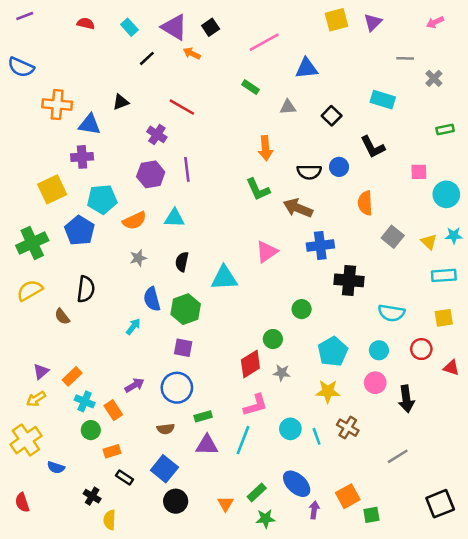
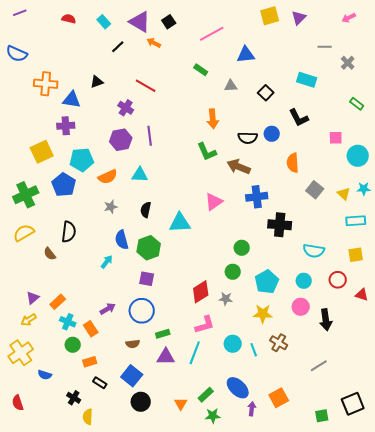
green rectangle: (445, 129) -> (357, 104), turned 48
green circle: (273, 339) -> (233, 272), moved
green square: (371, 515) -> (322, 416), moved

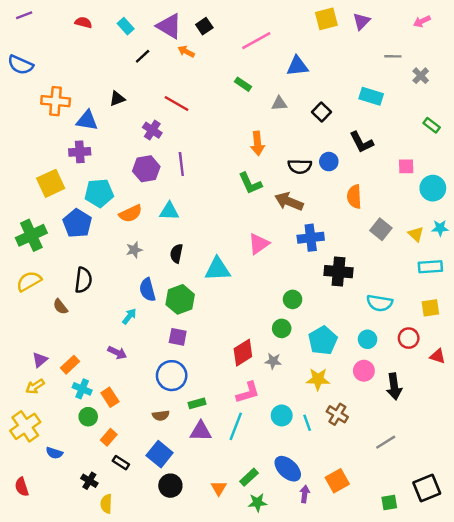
purple arrow: (108, 309) -> (117, 353), moved, turned 56
orange rectangle: (90, 362) -> (109, 437), turned -32

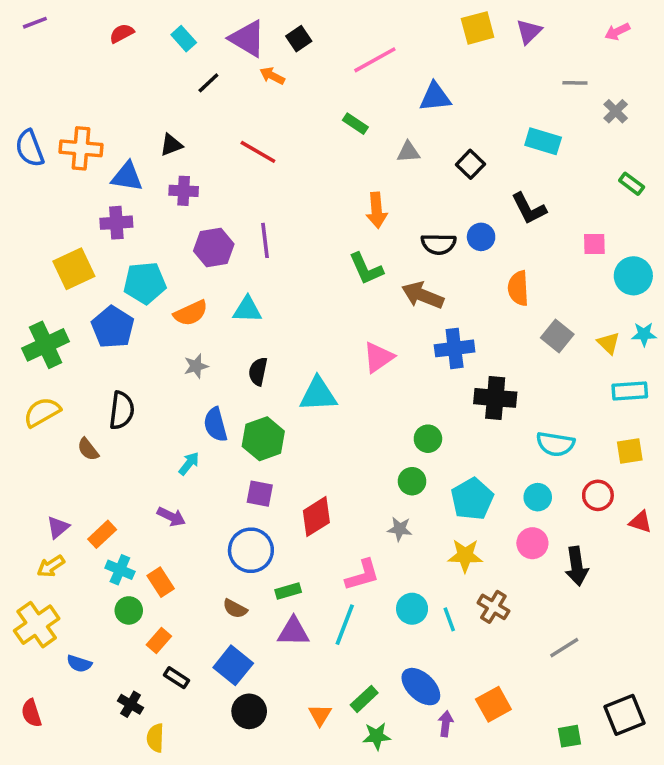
red semicircle: (83, 22) -> (122, 33), turned -42
blue semicircle: (20, 65) -> (30, 148), moved, turned 45
purple cross: (152, 130) -> (184, 191), moved, turned -30
red diamond: (243, 353) -> (316, 517), moved
brown semicircle: (161, 415) -> (235, 609), turned 35

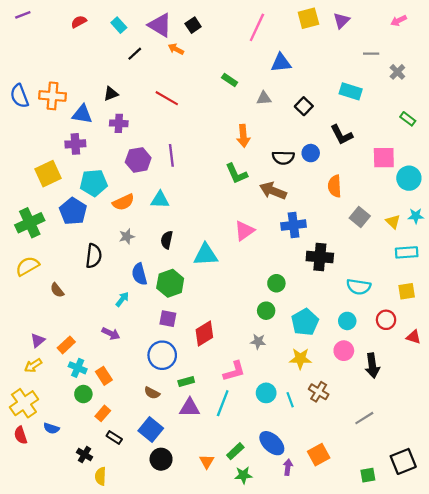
pink line: (375, 60) -> (257, 27), moved, turned -36
pink square: (594, 244) -> (384, 158), size x1.5
black semicircle: (122, 410) -> (94, 256), moved
red semicircle: (31, 713) -> (21, 435), moved

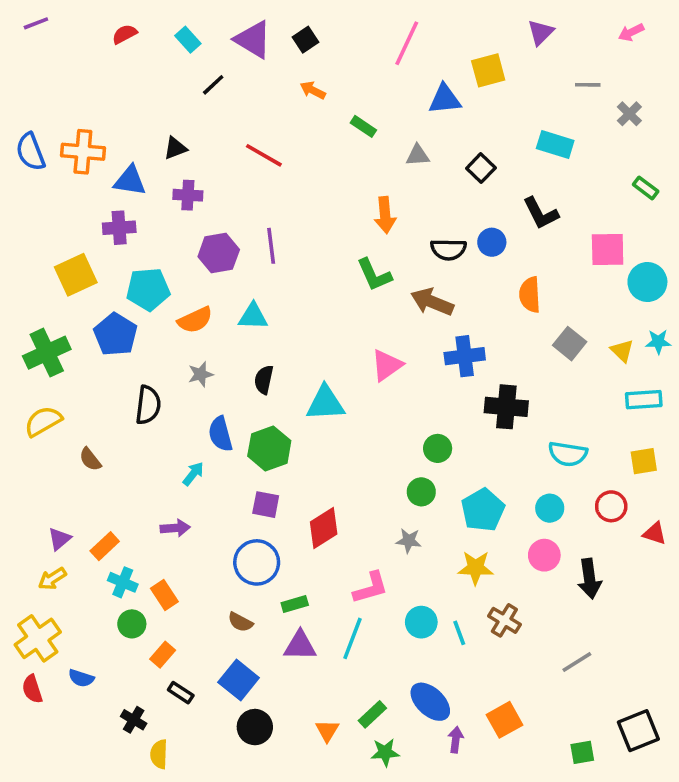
yellow square: (308, 18) -> (488, 70), moved
orange arrow: (176, 49) -> (313, 90), moved
purple arrow: (111, 334) -> (175, 528), turned -30

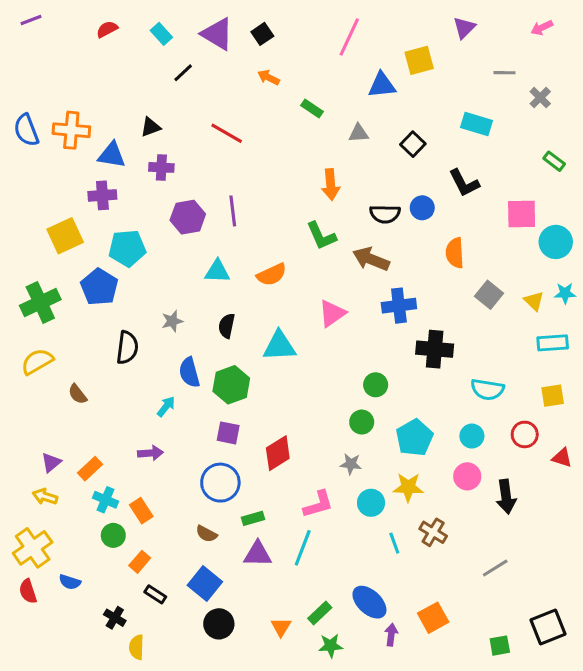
orange semicircle: (195, 320) -> (272, 275), moved
yellow arrow: (52, 579) -> (45, 497), turned 50
cyan circle: (421, 622) -> (371, 503), moved

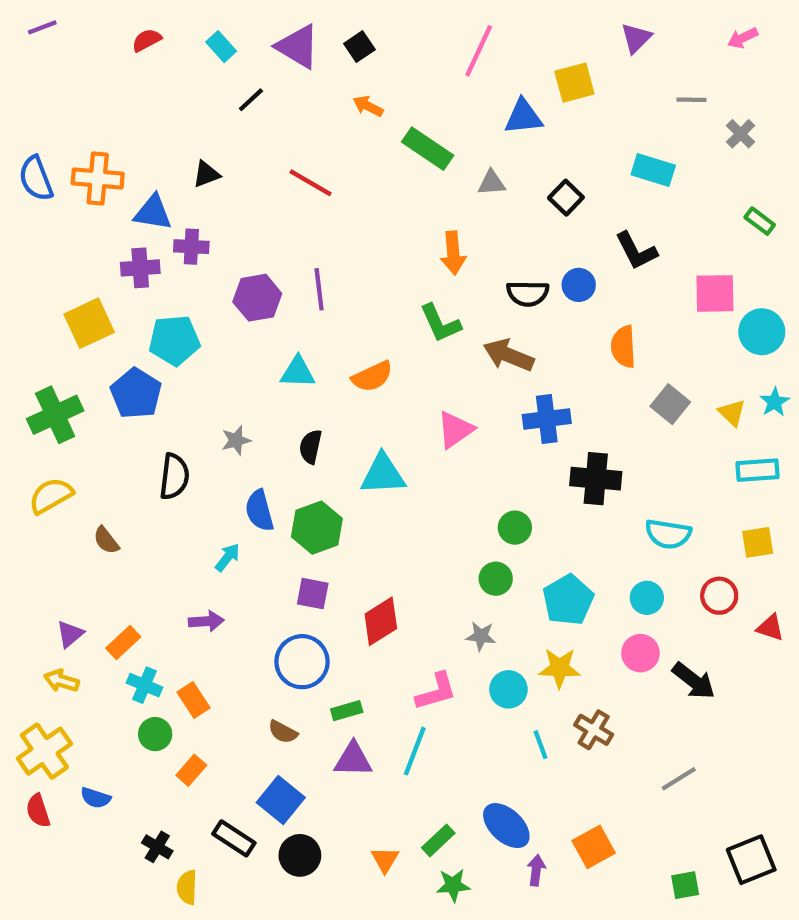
green rectangle: (312, 108) -> (428, 149), size x1.6
purple cross: (161, 167) -> (191, 247), moved
cyan star: (565, 293) -> (775, 402), turned -30
black arrow: (506, 497) -> (694, 681), turned -44
black rectangle: (155, 594) -> (234, 838), moved, size x1.4

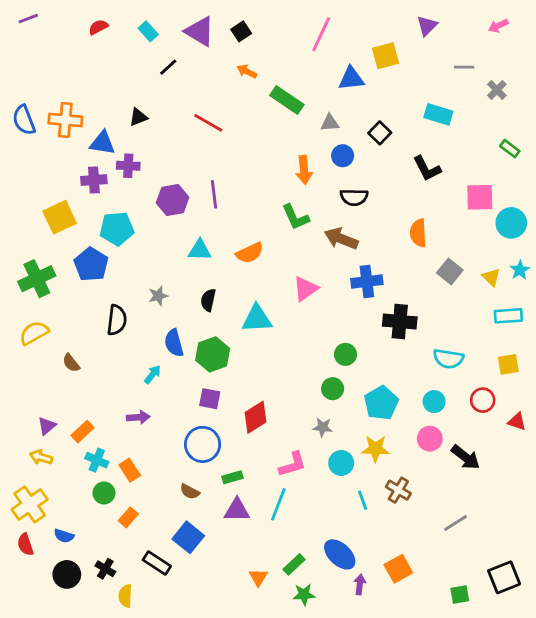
blue circle: (579, 285) -> (343, 156), moved
black circle: (300, 855) -> (67, 574), moved

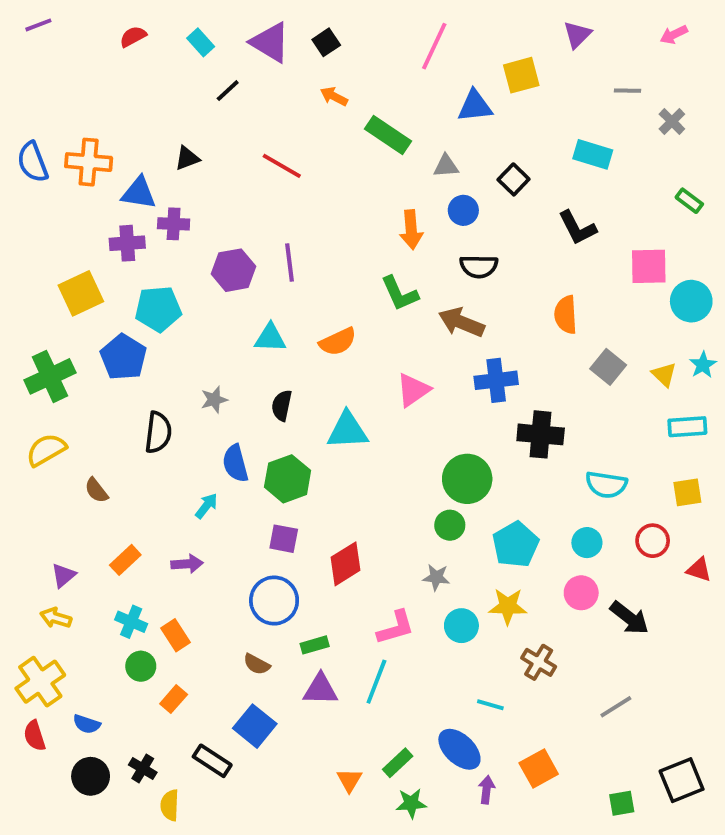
green circle: (345, 354) -> (467, 479), size x1.6
orange rectangle: (83, 432) -> (125, 560), moved
cyan line: (363, 500) -> (490, 705), moved, turned -54

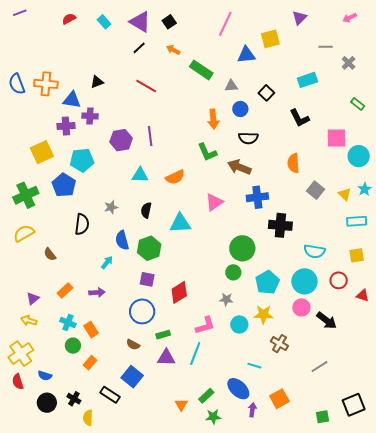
black line: (228, 91) -> (139, 48), moved
cyan rectangle: (593, 154) -> (307, 80), turned -36
cyan circle: (587, 543) -> (304, 281), size x1.6

